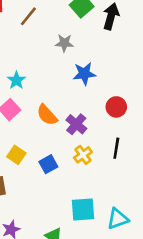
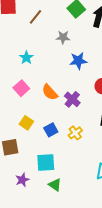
cyan star: (16, 80) -> (26, 58), moved
yellow cross: (83, 155) -> (75, 133), moved
cyan square: (83, 209) -> (46, 162), moved

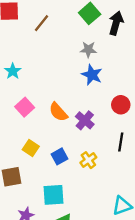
gray star: (63, 37) -> (88, 50), moved
cyan star: (26, 58) -> (13, 71), moved
blue star: (78, 61) -> (92, 75), turned 30

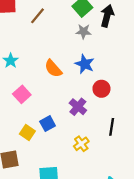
gray star: (88, 50) -> (84, 32), moved
red circle: (121, 105) -> (101, 89), moved
orange semicircle: (58, 112) -> (53, 69), moved
blue square: (60, 156) -> (48, 124), moved

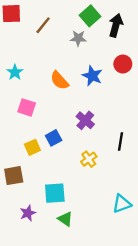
gray star: (84, 32) -> (78, 38), moved
red circle: (101, 89) -> (123, 64), moved
pink square: (22, 94) -> (27, 107), turned -30
yellow square: (27, 133) -> (32, 147), turned 32

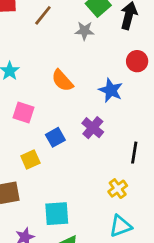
blue star: (92, 76) -> (111, 90), moved
blue square: (54, 138) -> (55, 137), moved
yellow cross: (89, 159) -> (118, 189), moved
cyan triangle: (122, 204) -> (120, 226), moved

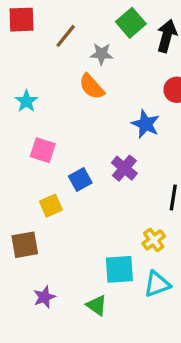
gray star: (84, 31) -> (101, 54), moved
orange semicircle: (62, 81) -> (92, 87), moved
cyan square: (57, 214) -> (119, 269), moved

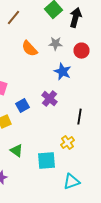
gray star: (101, 54) -> (56, 44), moved
cyan triangle: (157, 284) -> (72, 182), moved
green triangle: (97, 305) -> (16, 151), moved

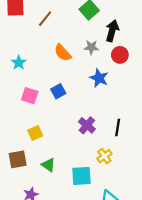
black arrow: (76, 18) -> (112, 31), moved
purple cross: (50, 99) -> (87, 125), moved
blue square: (22, 106) -> (58, 91), moved

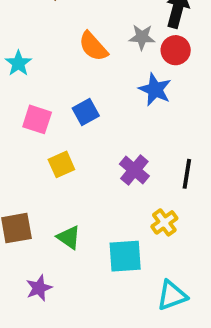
red circle: (120, 55) -> (176, 50), moved
yellow square: (35, 133) -> (61, 164), moved

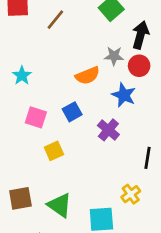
orange semicircle: (93, 46) -> (87, 76), moved, turned -70
purple cross: (134, 170) -> (108, 130), moved
green triangle: (69, 237) -> (60, 205), size x1.4

